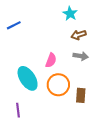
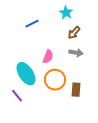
blue line: (14, 25) -> (32, 24), moved
brown arrow: (79, 35) -> (74, 33), turned -32
purple line: (18, 110) -> (17, 96), moved, turned -32

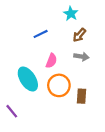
blue line: (32, 24) -> (41, 34), moved
purple line: (17, 96) -> (12, 111), moved

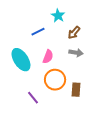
cyan star: (71, 14) -> (58, 16), moved
cyan ellipse: (28, 79) -> (21, 60), moved
purple line: (12, 111) -> (33, 98), moved

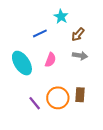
orange circle: (55, 80) -> (58, 98), moved

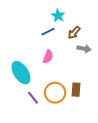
blue line: (40, 33) -> (48, 32), moved
gray arrow: (80, 56) -> (84, 49), moved
cyan ellipse: (22, 63) -> (21, 73), moved

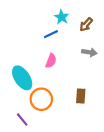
brown arrow: (74, 33) -> (86, 25), moved
orange circle: (55, 93) -> (41, 99), moved
purple line: (33, 98) -> (22, 119), moved

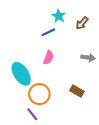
gray arrow: (89, 52) -> (88, 58), moved
brown rectangle: (81, 96) -> (77, 91), turned -64
purple line: (22, 119) -> (32, 114), moved

